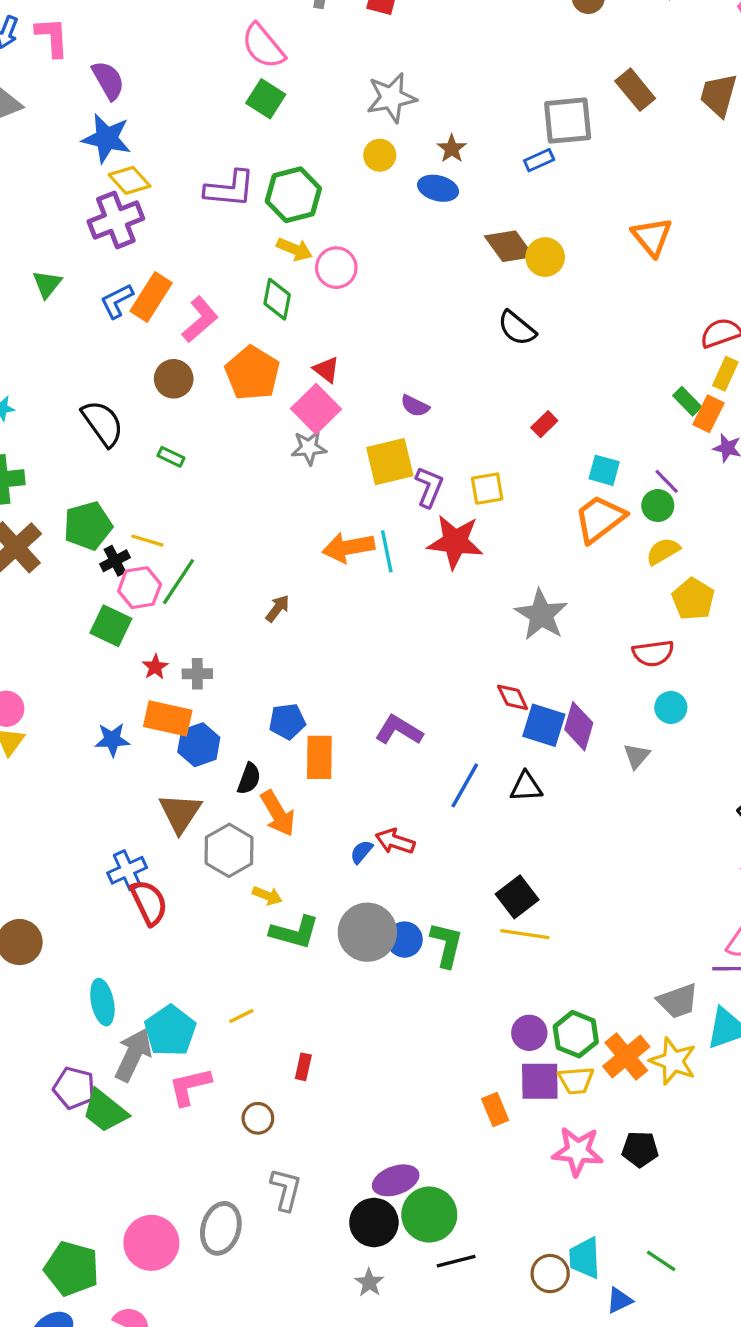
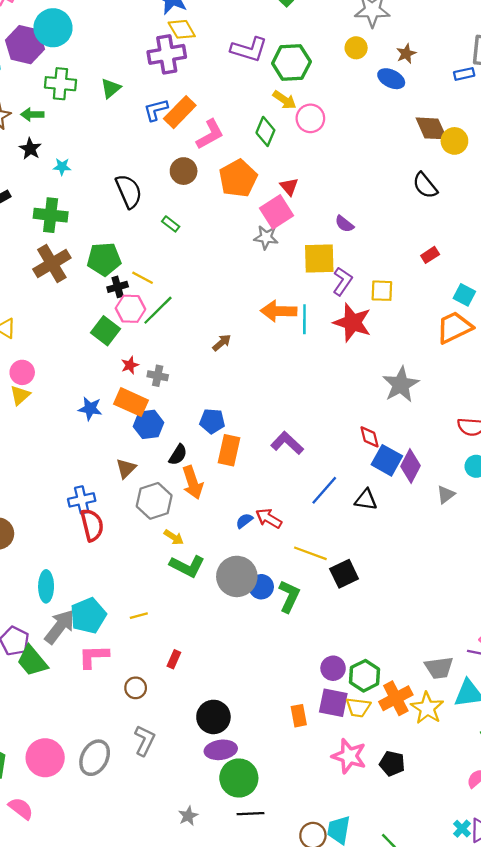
brown triangle: (180, 813) -> (126, 468), size x0.7
yellow line: (525, 934) -> (310, 553), moved
black circle: (374, 1222) -> (213, 717), moved

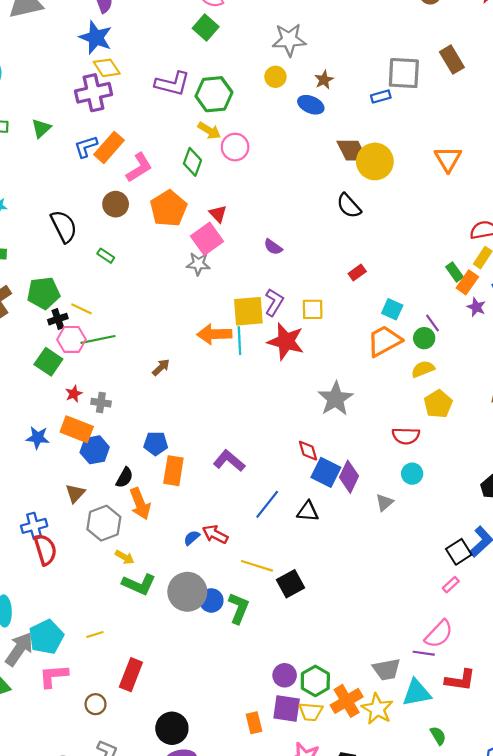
yellow circle: (454, 141) -> (375, 161), size x1.4
yellow square: (319, 258) -> (248, 311), moved
green line: (158, 310) -> (98, 339), turned 36
red rectangle: (174, 659) -> (131, 675), size x1.8

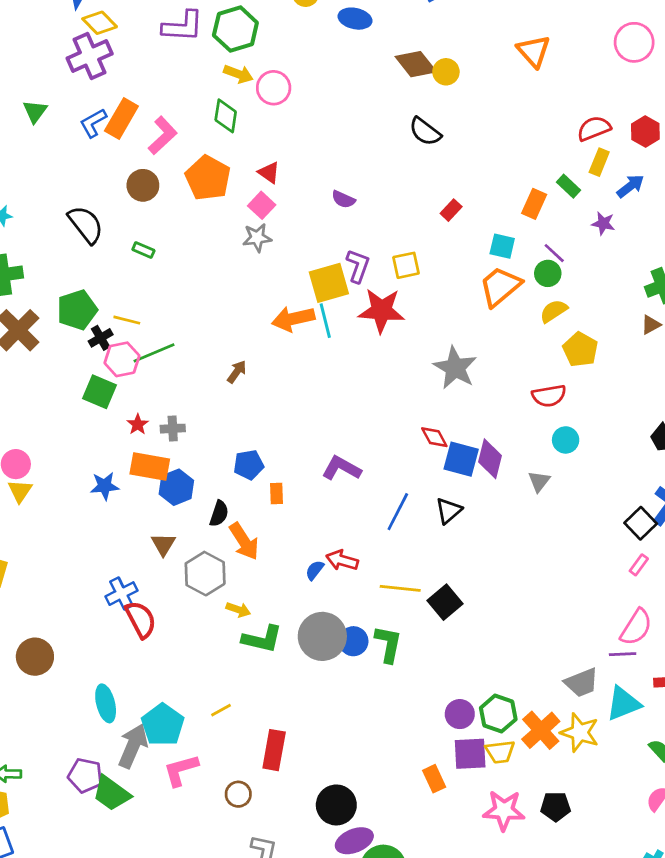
yellow circle: (375, 161) -> (446, 72), size x0.6
pink square: (207, 239) -> (262, 205), size x0.7
orange rectangle: (467, 282) -> (534, 204), moved
orange rectangle: (173, 471) -> (277, 494), size x0.6
black triangle: (308, 511) -> (449, 511), turned -35

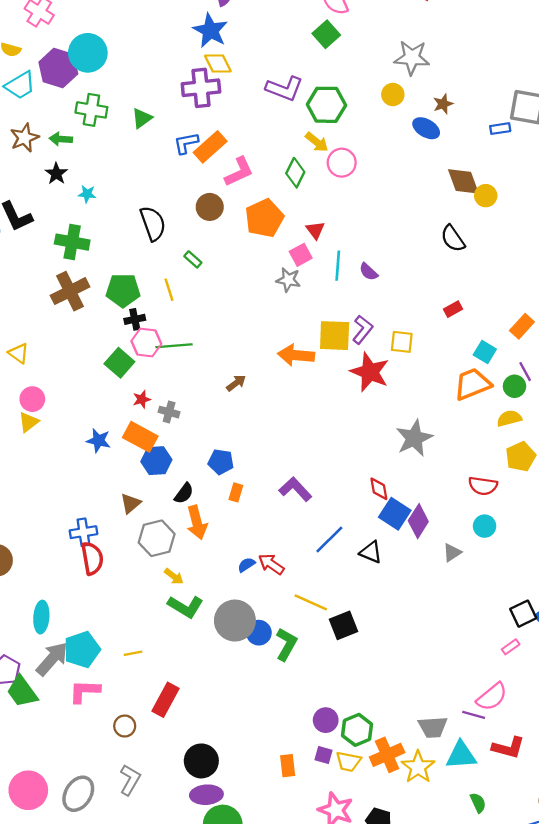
yellow line: (127, 320) -> (169, 290), moved, turned 40
cyan line: (325, 321) -> (338, 266), moved
black triangle: (449, 511) -> (371, 552), turned 45
purple square: (470, 754) -> (323, 755), size x0.6

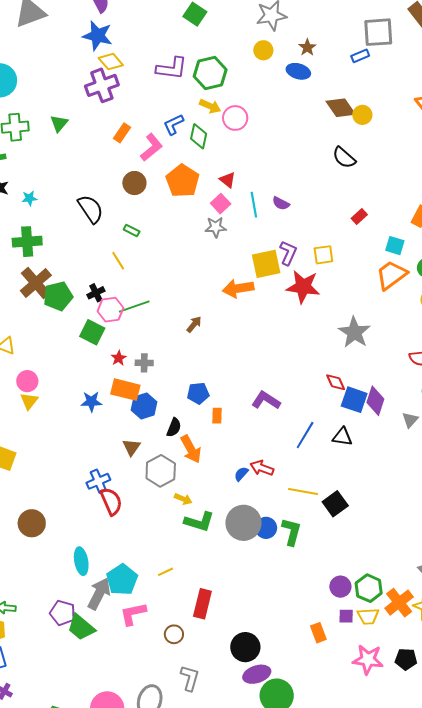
blue L-shape: (186, 143) -> (174, 124), moved
orange rectangle: (210, 147) -> (122, 133), size x0.7
green pentagon: (123, 290) -> (58, 296), moved

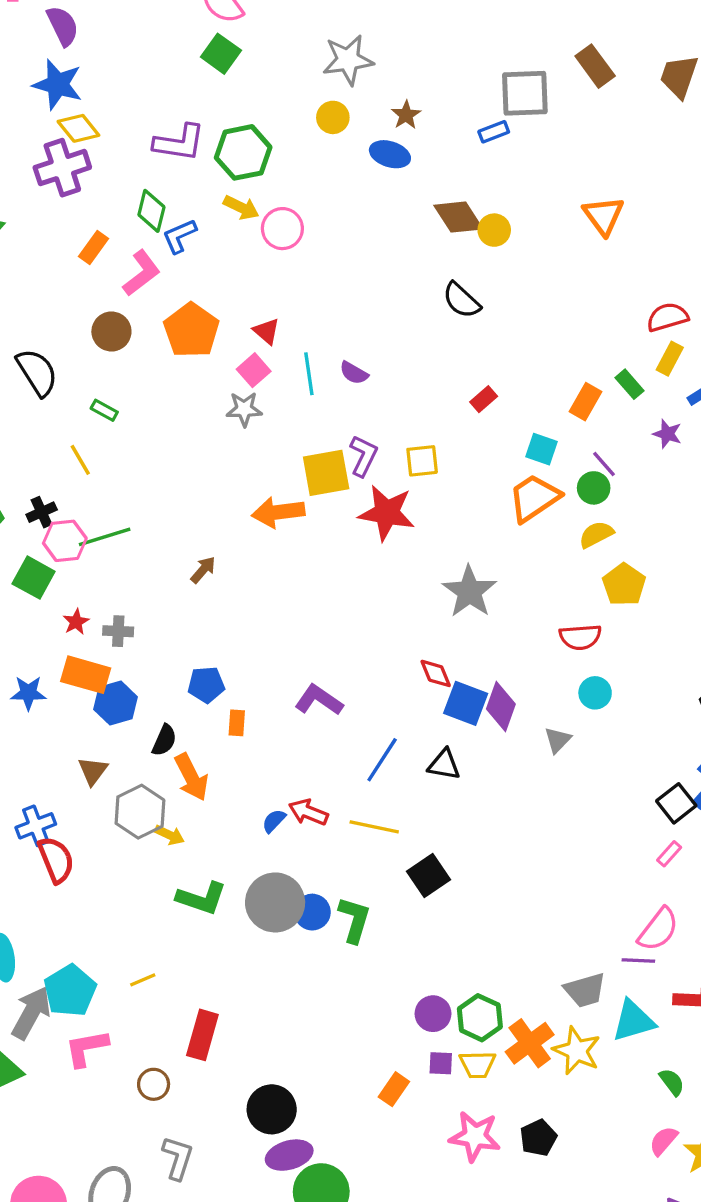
green diamond: (199, 136) -> (151, 211), moved
yellow line: (303, 491) -> (374, 827), moved
yellow arrow: (183, 499) -> (170, 835), moved
orange rectangle: (318, 633) -> (394, 1089), turned 54
black pentagon: (406, 659) -> (538, 1138), turned -30

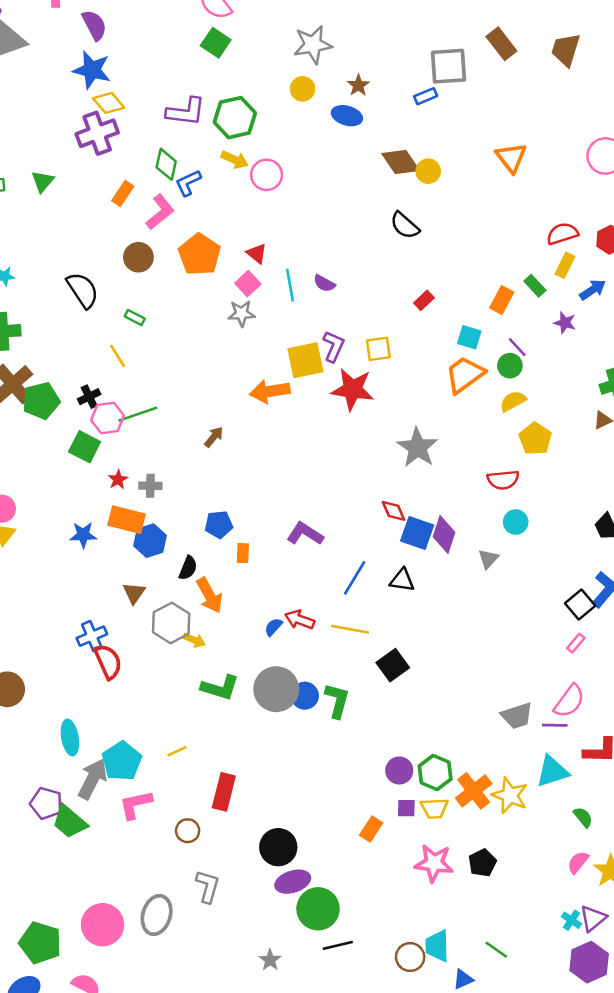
gray trapezoid: (585, 990) -> (517, 716), moved

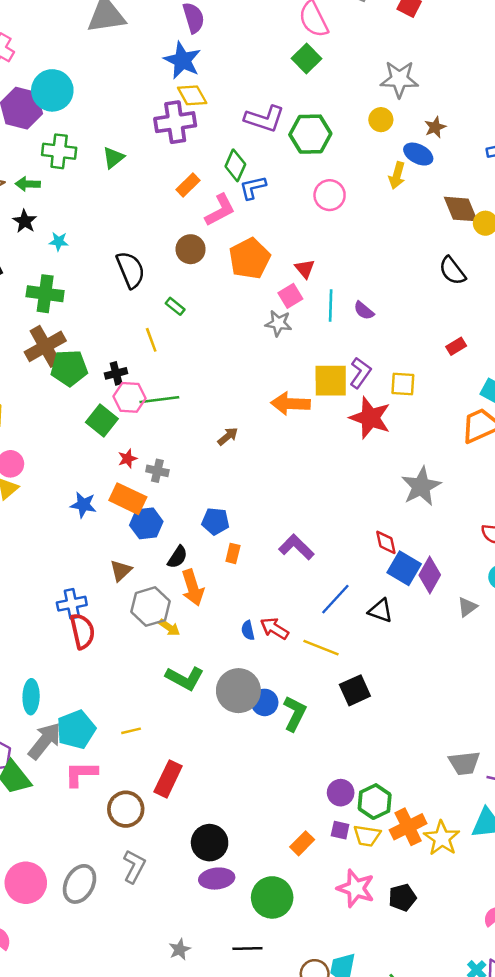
yellow arrow: (235, 160) -> (397, 175), moved, turned 70
blue semicircle: (273, 627) -> (248, 630), turned -66
brown circle: (188, 831) -> (126, 809), size x1.5
green circle: (318, 909) -> (272, 897), moved

